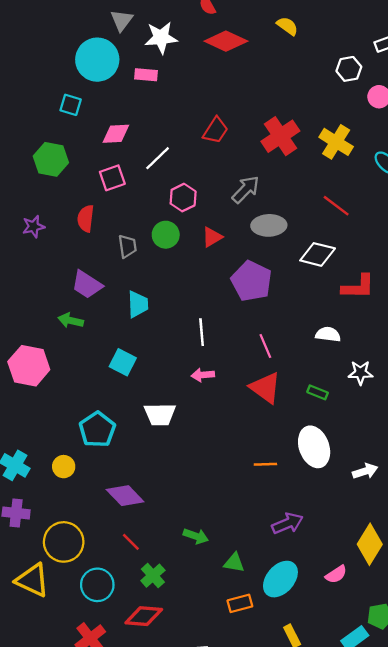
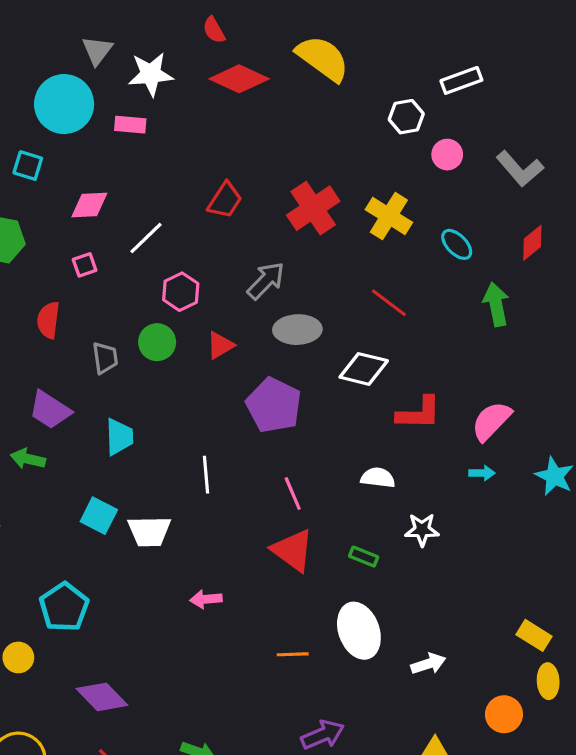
yellow semicircle: (287, 26) -> (323, 58), size x1.8
pink square: (112, 178) -> (85, 265), size x0.7
pink arrow: (203, 375) -> (206, 599), moved
white trapezoid: (160, 414) -> (149, 531), moved

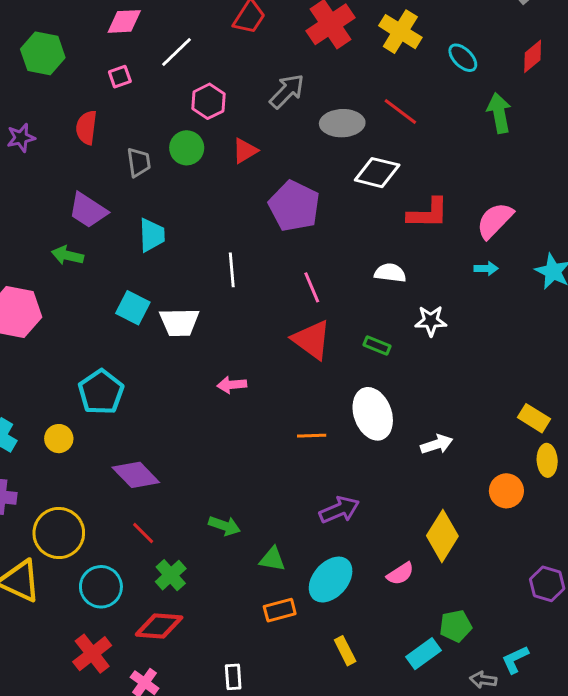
gray ellipse: (297, 330) -> (342, 123), moved

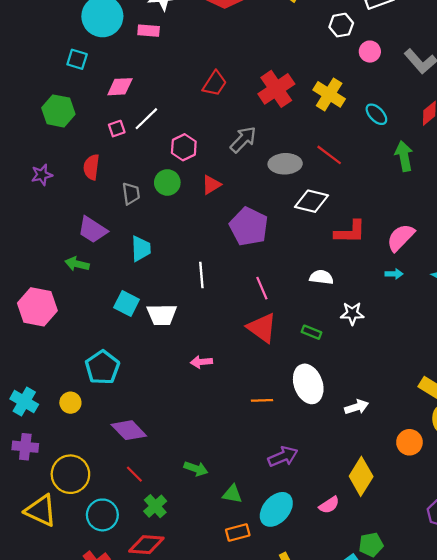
white line: (177, 52) -> (146, 119), moved

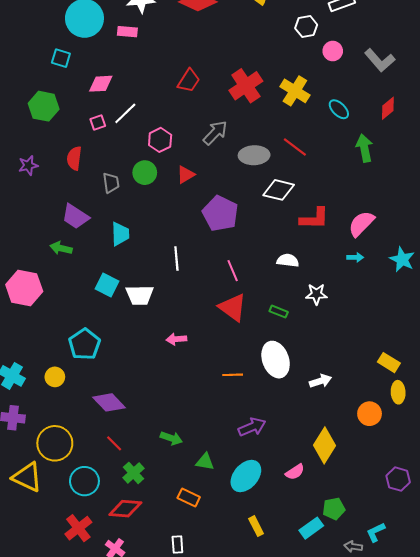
orange rectangle: (238, 533) -> (189, 497), moved, turned 40

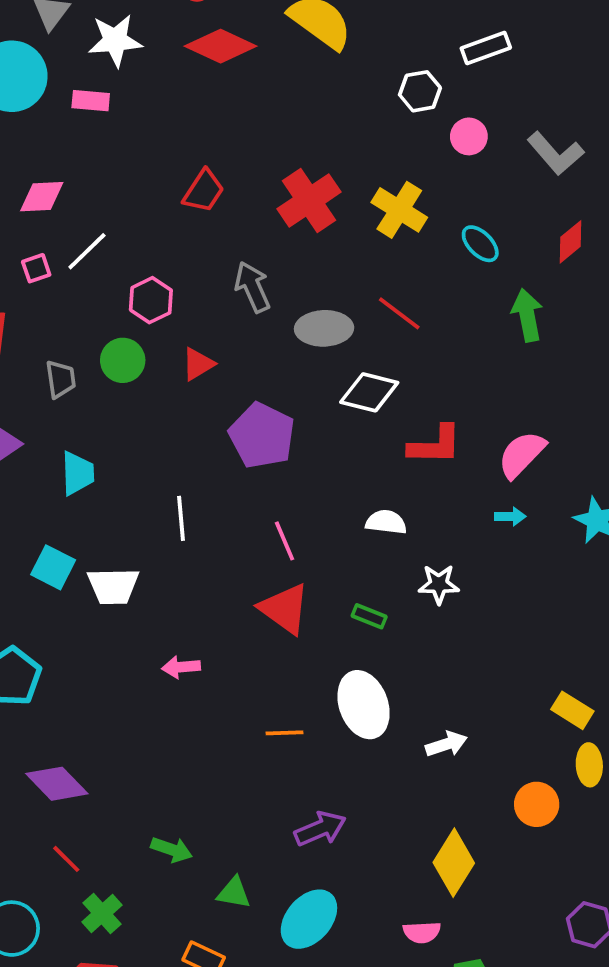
gray arrow: (215, 133) -> (253, 287), turned -68
pink semicircle: (295, 472) -> (422, 932), moved, turned 30

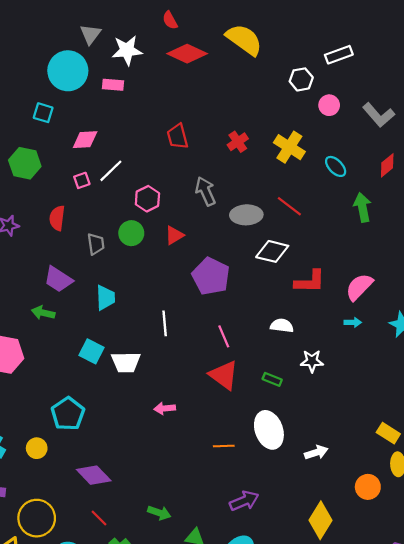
red trapezoid: (204, 191) -> (178, 136), turned 132
red cross: (309, 200) -> (238, 142), size x0.6

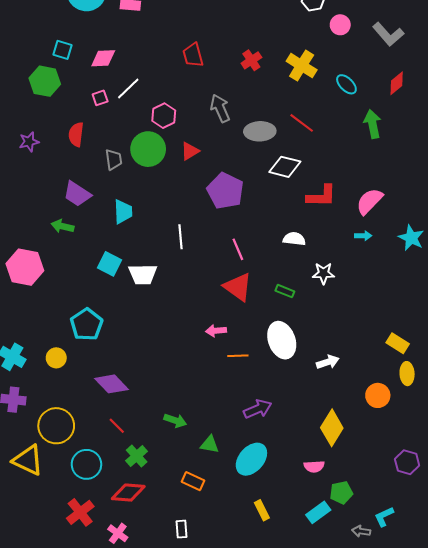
cyan square: (43, 113) -> (62, 50), moved
green circle: (131, 233) -> (148, 149), size x1.4
pink arrow: (165, 408) -> (216, 331), moved

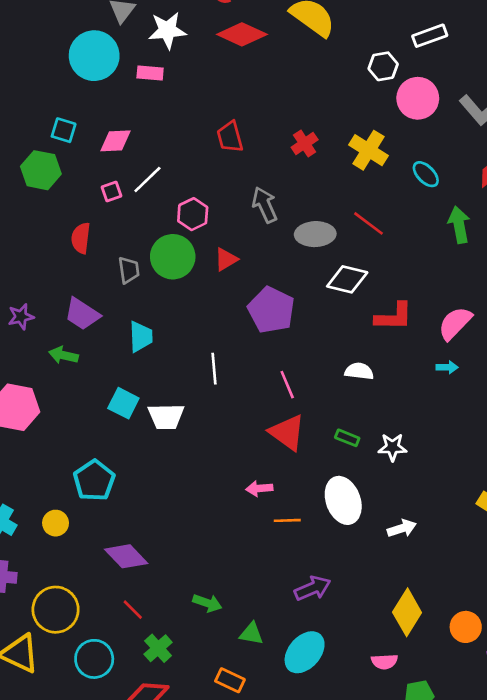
pink circle: (340, 25) -> (418, 98), size x1.6
purple star: (29, 142) -> (21, 317), moved
white star: (323, 273) -> (392, 447), moved
orange circle: (378, 395) -> (466, 627), moved

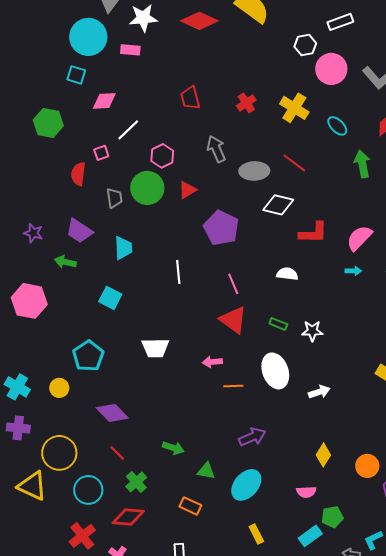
cyan square: (64, 130) -> (76, 75), moved
pink square: (111, 191) -> (101, 153), moved
purple star: (21, 317) -> (33, 233), turned 30
white trapezoid: (166, 417) -> (155, 348), moved
yellow diamond: (407, 612) -> (323, 455), size x0.7

